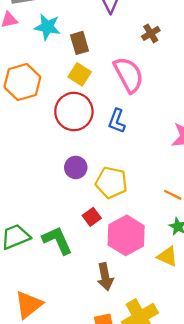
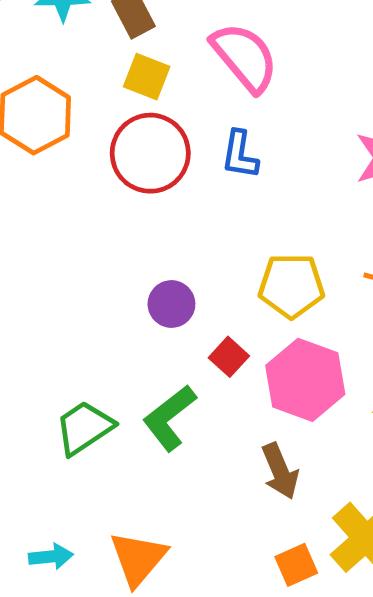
purple circle: (76, 167) -> (171, 304), moved
yellow pentagon: (111, 183) -> (291, 286), moved
green L-shape: (57, 240) -> (169, 418), turned -92

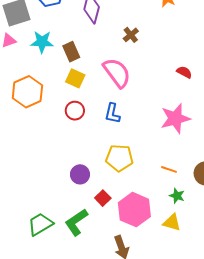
red circle: (150, 153) -> (75, 111), size x0.6
yellow pentagon: (291, 286) -> (119, 158), moved

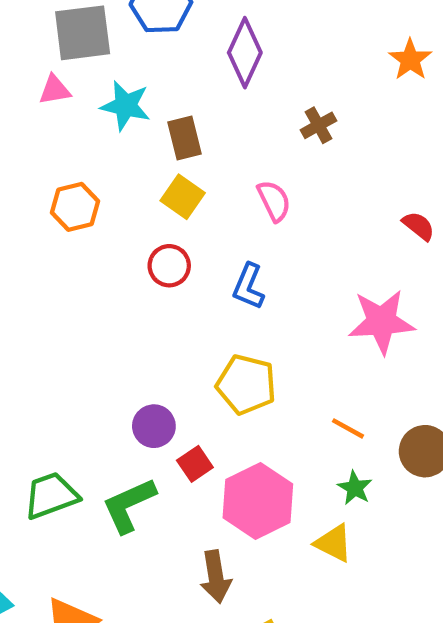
pink semicircle: (117, 73) -> (274, 201), size x0.6
orange hexagon: (27, 92) -> (75, 207), size x0.7
purple circle: (80, 174) -> (154, 426), moved

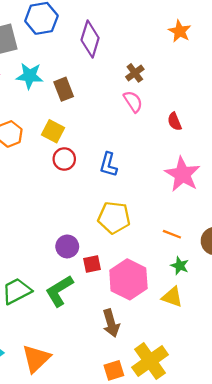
yellow square: (183, 197) -> (53, 131), moved
pink semicircle: (274, 201) -> (133, 102), moved
red semicircle: (419, 226) -> (174, 121), moved, turned -144
pink star: (381, 322) -> (182, 174), turned -30
red square: (195, 464) -> (92, 264), turned 30

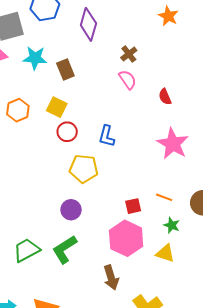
yellow pentagon: (114, 218) -> (84, 169), moved
red square: (92, 264) -> (133, 206), moved

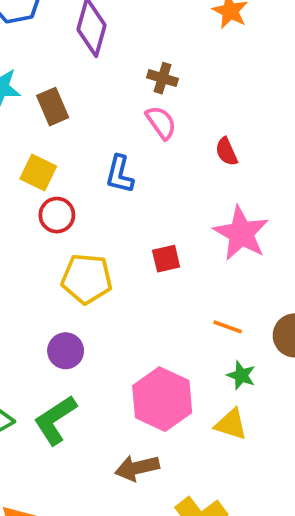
brown cross: (129, 54) -> (163, 78), turned -35
blue L-shape: (107, 136) -> (120, 174), moved
red square: (133, 206) -> (166, 259), moved
brown arrow: (111, 278) -> (137, 468), turned 95

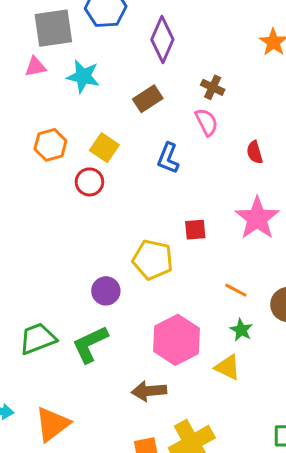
brown rectangle: (53, 107) -> (148, 99), moved, turned 72
red circle: (57, 215) -> (89, 182), moved
yellow pentagon: (87, 279) -> (153, 260), moved

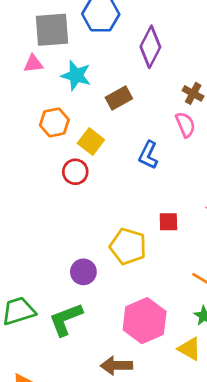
brown rectangle: (148, 99) -> (119, 98), moved
orange hexagon: (50, 145) -> (54, 122), moved

